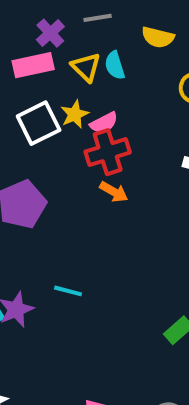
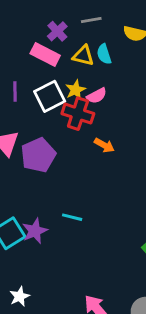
pink rectangle: (33, 65) -> (45, 55), turned 40
yellow triangle: (86, 67) -> (83, 56), turned -30
red cross: (108, 152) -> (78, 114), moved, turned 36

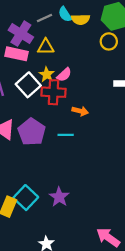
purple cross: (57, 31) -> (21, 34), size x1.5
cyan semicircle: (104, 54) -> (65, 14), moved
cyan line: (72, 217) -> (66, 135), moved
purple star: (35, 231) -> (59, 197), moved

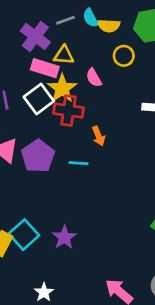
yellow circle: (109, 41) -> (124, 56), moved
pink rectangle: (16, 54) -> (45, 68), moved
yellow star: (47, 74) -> (62, 88), size x1.5
pink semicircle: (64, 75) -> (94, 78), moved, turned 98
orange arrow: (80, 111) -> (99, 136), turned 49

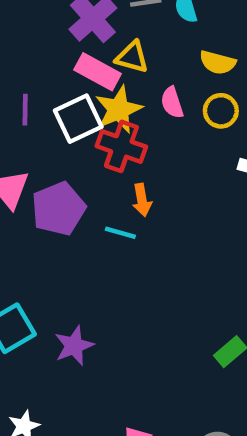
yellow semicircle: (109, 26) -> (218, 62), moved
yellow circle: (124, 56) -> (221, 111), moved
orange arrow: (99, 136) -> (142, 200), moved

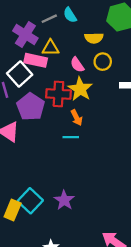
yellow star: (119, 109) -> (80, 89), moved
white square: (78, 119) -> (20, 74), moved
purple pentagon: (58, 209) -> (31, 107), moved

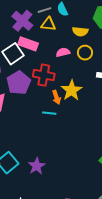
yellow triangle: (51, 48) -> (48, 24), moved
pink semicircle: (77, 65) -> (63, 52), turned 104
yellow star: (80, 89) -> (72, 90), moved

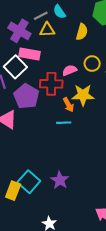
yellow semicircle: (80, 32) -> (82, 32), turned -70
pink semicircle: (63, 52) -> (70, 70), moved
yellow circle: (85, 53) -> (92, 64), moved
yellow star: (72, 90) -> (83, 95), turned -30

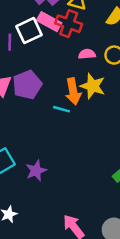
red cross: (51, 84) -> (69, 24), moved
purple pentagon: (26, 96) -> (27, 85), moved
orange arrow: (68, 105) -> (73, 91), size x1.5

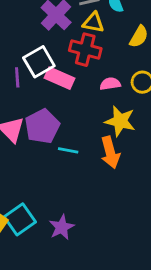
pink rectangle: (49, 22) -> (59, 78), moved
orange arrow: (73, 91) -> (110, 152), moved
cyan line: (61, 109) -> (68, 150), moved

